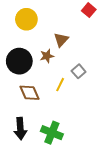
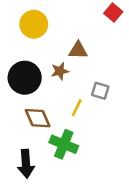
brown triangle: (61, 40) -> (78, 50), turned 49
gray square: (79, 71) -> (100, 91), turned -32
green cross: (52, 133) -> (64, 144), moved

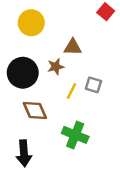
yellow line: (77, 108) -> (72, 91), moved
green cross: (64, 144) -> (75, 135), moved

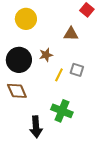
brown triangle: (73, 47) -> (71, 34), moved
brown diamond: (35, 111) -> (17, 91), moved
black arrow: (24, 153) -> (36, 127), moved

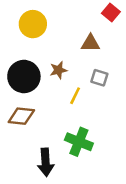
gray square: (77, 70) -> (99, 78), moved
brown diamond: (17, 91) -> (21, 116), turned -60

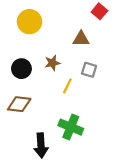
black circle: (24, 76) -> (21, 69), size x0.7

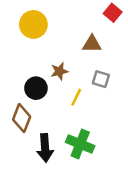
black circle: (21, 69) -> (36, 88), moved
brown diamond: (19, 104) -> (22, 118), turned -75
black arrow: (41, 145) -> (45, 148), moved

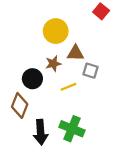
yellow circle: (33, 24) -> (56, 31), moved
brown triangle: (92, 44) -> (75, 53), moved
yellow line: (76, 97) -> (68, 87), turned 42

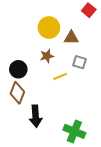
brown triangle: (75, 53) -> (71, 38), moved
black circle: (32, 79) -> (18, 69), moved
green cross: (72, 129) -> (74, 131), moved

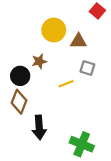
brown star: (47, 56) -> (39, 61), moved

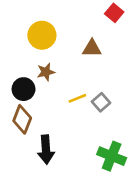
yellow circle: (54, 30) -> (42, 35), moved
gray square: (87, 68) -> (101, 102), moved, turned 32
green cross: (82, 144) -> (112, 156), moved

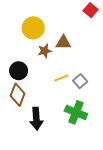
brown triangle: (92, 48) -> (63, 43), moved
brown star: (46, 72) -> (45, 51), moved
green cross: (112, 156) -> (76, 112), moved

